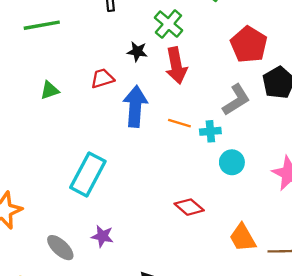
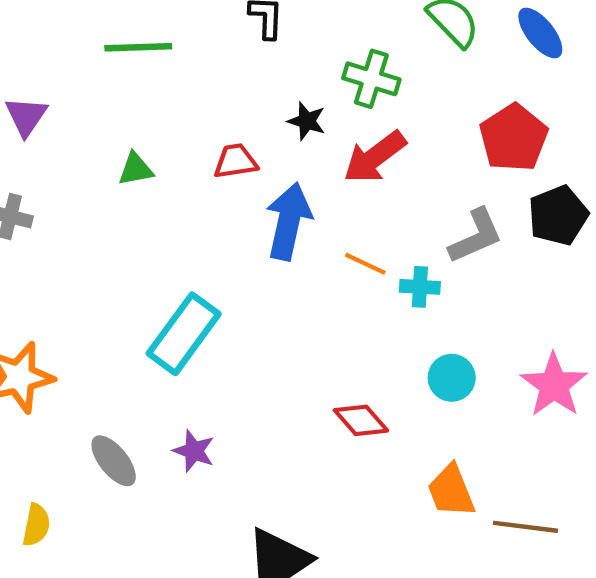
green cross: (168, 24) -> (371, 79), turned -32
red arrow: (176, 66) -> (375, 157), turned 56
cyan circle: (232, 162) -> (452, 378), moved

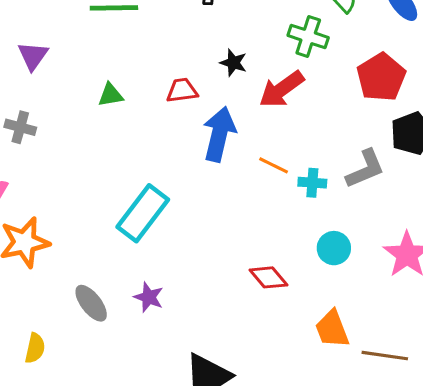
green cross: (371, 79) -> (308, 37), moved
gray L-shape: (476, 236) -> (365, 169), moved

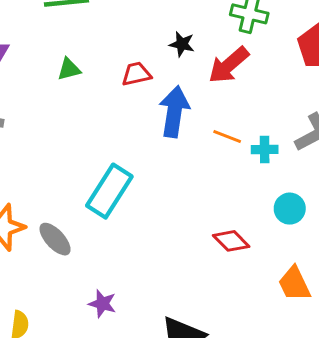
green triangle: (110, 95) -> (69, 69), moved
purple star: (149, 297) -> (102, 304), moved
gray ellipse: (91, 303) -> (55, 239), moved

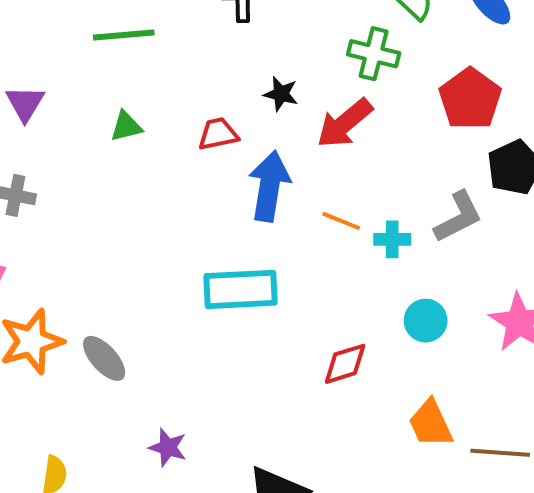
cyan rectangle: (109, 191) -> (241, 289), moved, turned 54
red diamond: (231, 241) -> (345, 364), turned -63

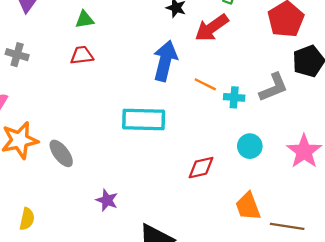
red trapezoid: (218, 134) -> (82, 55), moved
purple star: (168, 447) -> (107, 200), moved

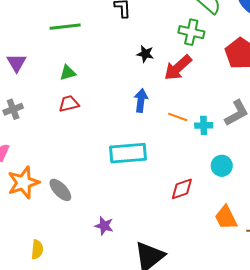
gray cross: (17, 55) -> (13, 109), turned -30
blue arrow: (165, 61) -> (141, 101), size x0.7

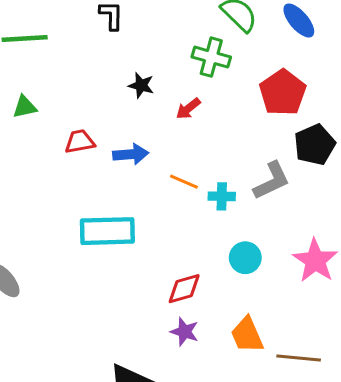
red arrow: (178, 68) -> (188, 109), size x0.6
blue arrow: (141, 101) -> (131, 154), turned 75
red trapezoid: (69, 104) -> (80, 142), moved
purple star: (104, 226) -> (185, 332), moved

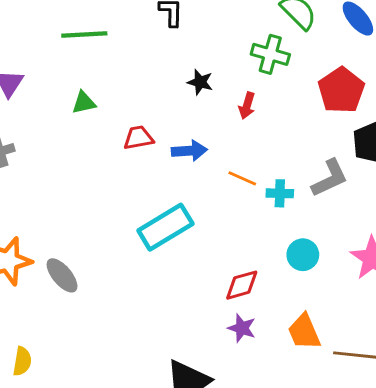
red arrow: (188, 109) -> (247, 106), turned -35
cyan rectangle: (107, 231) -> (165, 227), turned -30

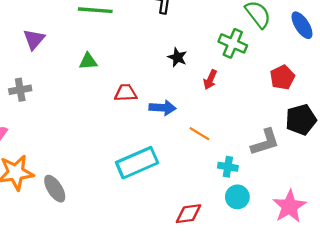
red pentagon: (341, 90) -> (282, 77), size x0.7
cyan cross: (280, 193) -> (228, 167), moved

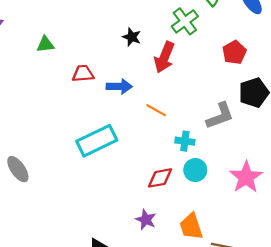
green cross: (233, 43) -> (185, 21), turned 32
red arrow: (210, 80) -> (164, 57), size x1.6
red diamond: (189, 214) -> (160, 178), moved

